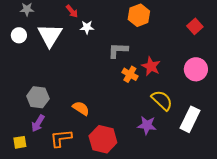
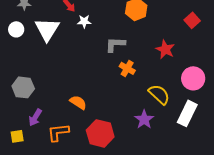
red star: (151, 66) -> (165, 49), moved
pink circle: (196, 69) -> (193, 78), moved
gray hexagon: (38, 97) -> (23, 87), moved
purple star: (147, 125) -> (144, 119), turned 30

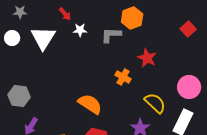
gray L-shape: (115, 44) -> (111, 35), moved
red star: (165, 49) -> (147, 58), moved
orange semicircle: (78, 102) -> (90, 104), moved, size x1.4

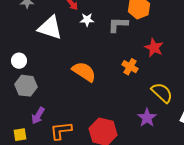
white circle: (12, 38) -> (19, 61), moved
white triangle: (43, 38) -> (50, 28), turned -44
orange semicircle: (90, 104) -> (84, 72), moved

